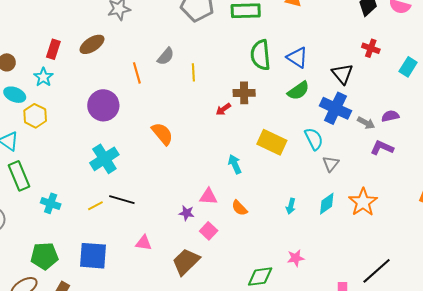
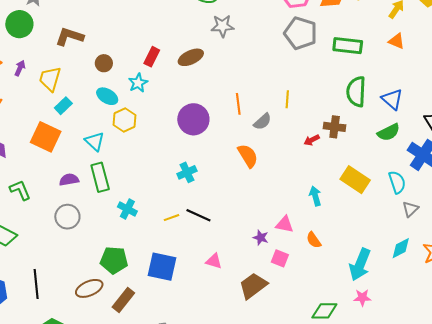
gray semicircle: (166, 56) -> (262, 122), moved
orange line: (137, 73) -> (238, 104), moved
cyan cross: (104, 159) -> (187, 172), size x0.7
cyan arrow: (291, 206) -> (360, 265), moved, size x2.0
pink square: (209, 231) -> (280, 258), turned -30

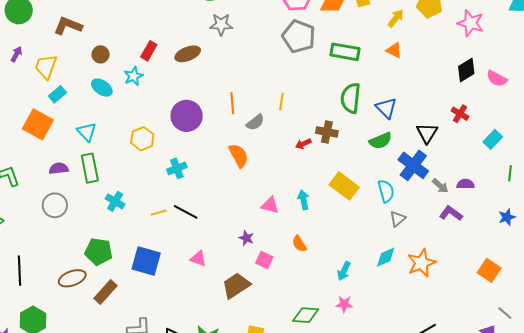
yellow hexagon: (124, 120) -> (142, 139), moved
pink triangle: (285, 224) -> (270, 205), moved
cyan arrow: (360, 265) -> (344, 271), size x0.6

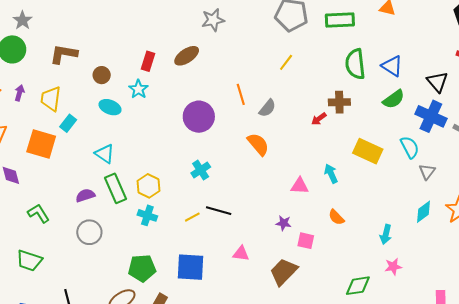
yellow line: (281, 102) -> (286, 62), moved, turned 42
orange square: (38, 124) -> (41, 144), moved
yellow hexagon: (142, 139) -> (149, 186), moved

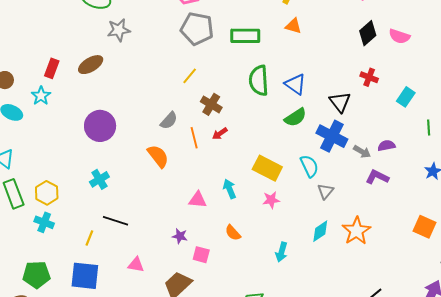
orange line: (241, 94) -> (194, 138), moved
brown cross: (339, 102) -> (211, 104), moved, turned 30
yellow line: (192, 217) -> (89, 238), moved, turned -42
pink star: (393, 267) -> (271, 200), moved

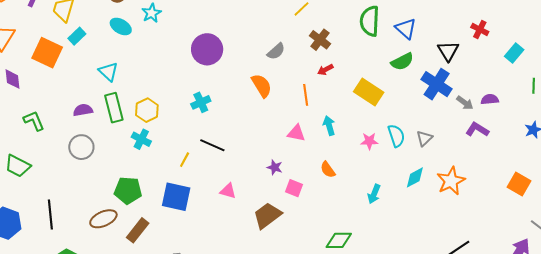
orange line: (194, 138) -> (306, 95), moved
cyan semicircle: (309, 166) -> (396, 136), moved
yellow rectangle: (267, 168) -> (369, 92), moved

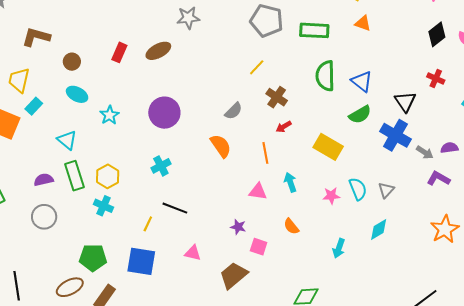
cyan star: (152, 13) -> (109, 115), moved
orange star: (451, 181) -> (445, 229), moved

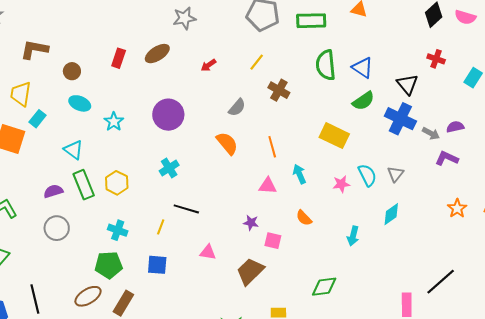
red arrow: (284, 127) -> (209, 65), moved
cyan cross: (103, 206) -> (118, 230), moved
orange star: (445, 229) -> (457, 208), size x0.7
blue square: (141, 261) -> (157, 265), size x0.7

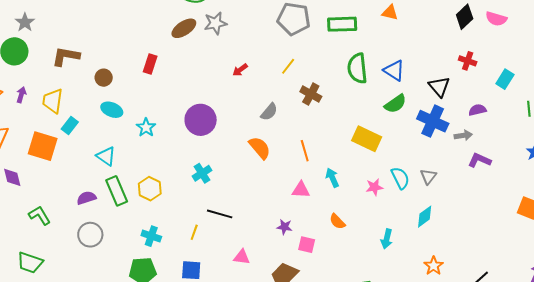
brown ellipse: (157, 54) -> (184, 28), moved
purple semicircle: (455, 127) -> (477, 110), moved
gray arrow: (431, 133) -> (463, 135), turned -36
orange star: (457, 208) -> (434, 266), moved

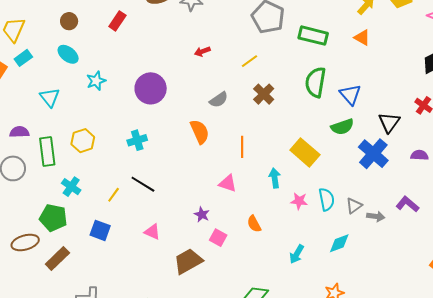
gray arrow: (463, 135) -> (376, 216), moved
cyan arrow: (332, 178) -> (275, 178), moved
green rectangle: (117, 191) -> (47, 151), moved

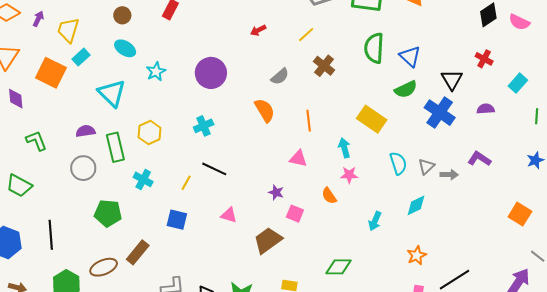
cyan triangle: (50, 97) -> (112, 93), size x1.4
pink star: (299, 201) -> (349, 175), moved
green pentagon: (53, 218) -> (108, 213), moved
brown ellipse: (25, 242) -> (104, 267), moved

